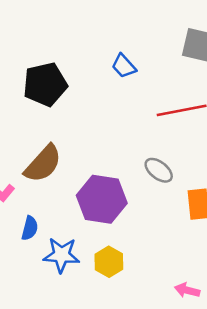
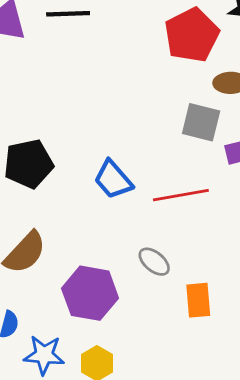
blue trapezoid: (124, 66) -> (113, 180), moved, size x1.4

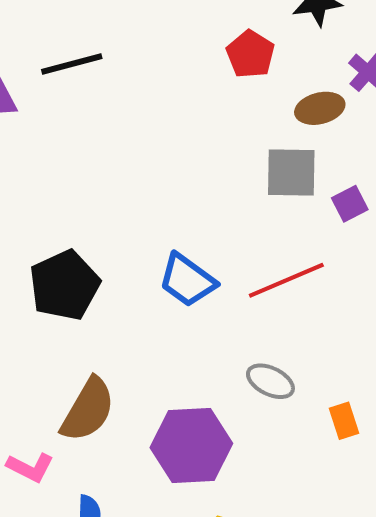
red pentagon: (192, 35) -> (250, 54), size x0.6
orange rectangle: (198, 300) -> (344, 421), size x0.7

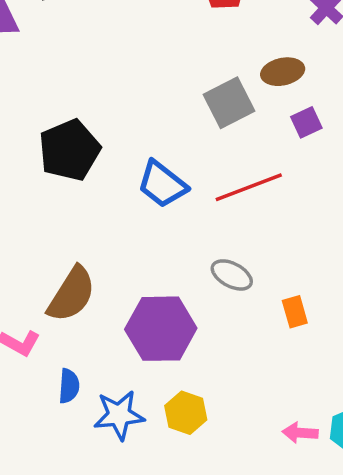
brown ellipse: (320, 108) -> (283, 72), moved
gray square: (291, 172) -> (229, 103), moved, turned -30
black pentagon: (65, 285) -> (69, 150), moved

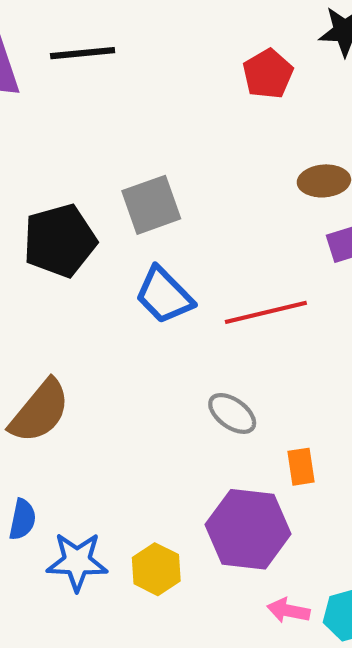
gray square: (229, 103) -> (151, 205), moved
purple hexagon: (161, 329) -> (248, 529), moved

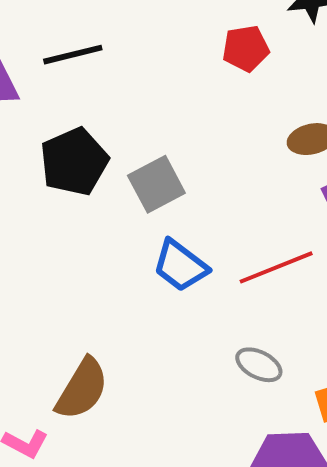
red pentagon: (268, 74) -> (246, 48), turned 30
black pentagon: (60, 241) -> (74, 162), moved

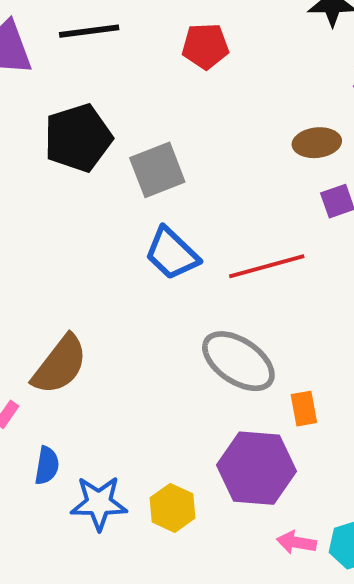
red pentagon: (246, 48) -> (205, 46), moved
gray ellipse: (259, 365) -> (238, 361), size x1.6

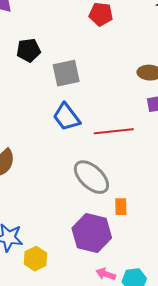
black pentagon: (78, 138) -> (29, 50), size x0.7
yellow hexagon: (173, 508) -> (35, 259), moved

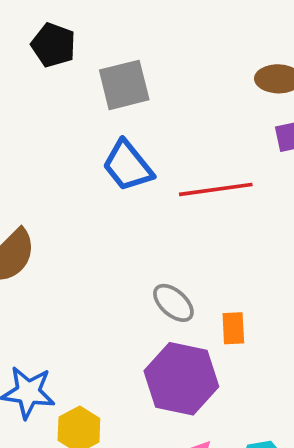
black pentagon: (29, 50) -> (53, 45), turned 30
gray ellipse: (91, 177) -> (173, 303), moved, size x0.6

